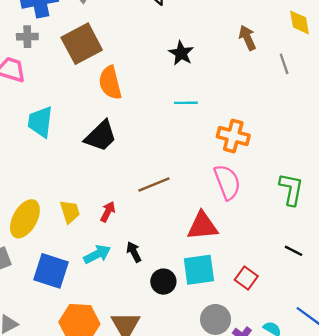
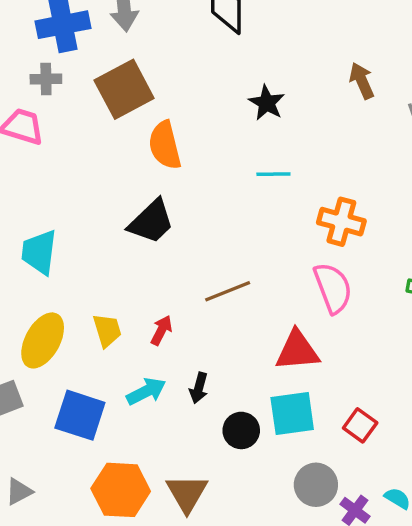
cyan trapezoid: (40, 122) -> (39, 252), moved
black arrow: (134, 252) -> (199, 388), turned -138

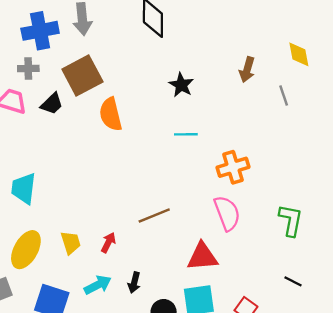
brown arrow: (362, 81) -> (247, 70), turned -140
black trapezoid: (151, 222) -> (52, 104), moved, size x0.7
orange cross: (341, 222) -> (233, 167), turned -32

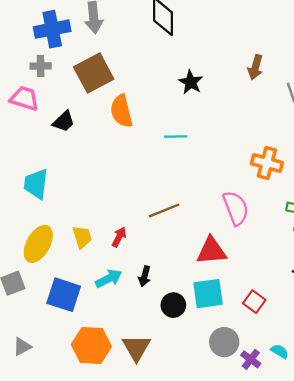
black trapezoid: (52, 104) -> (64, 121), moved
cyan line: (186, 134) -> (176, 136), moved
orange cross: (233, 167) -> (267, 163), moved, turned 32

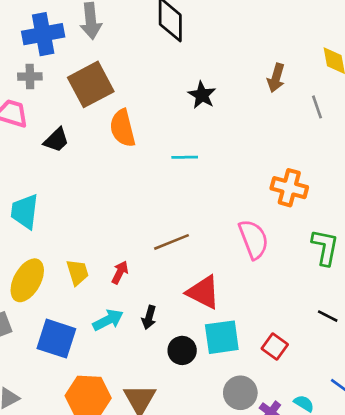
red triangle: (211, 251) -> (203, 292), moved, turned 32

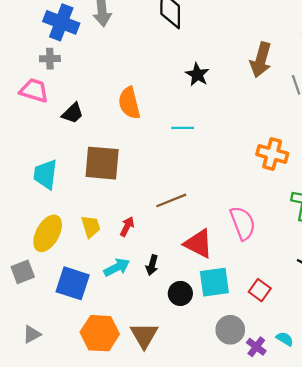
blue cross: (43, 34) -> (61, 22), turned 32
brown arrow: (276, 78) -> (261, 60), size x1.4
brown square: (91, 84) -> (102, 163), moved, turned 33
pink semicircle: (254, 239) -> (243, 223), moved

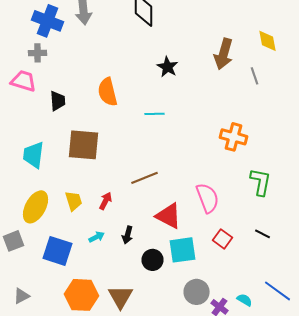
black trapezoid: (73, 113) -> (58, 101), turned -50
cyan arrow: (117, 267) -> (96, 237), size x0.7
red square: (260, 290) -> (222, 239), moved

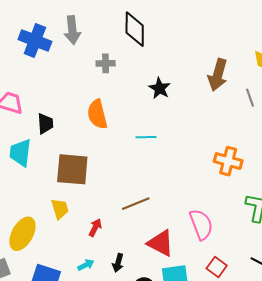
gray cross: (38, 53) -> (106, 63), moved
cyan trapezoid: (34, 155) -> (20, 153), moved
yellow trapezoid: (74, 201) -> (60, 209), moved

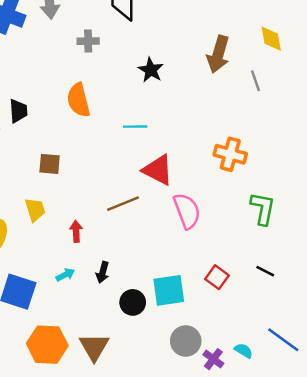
brown square: (72, 169) -> (50, 164), size x0.6
pink semicircle: (201, 224) -> (187, 211), moved
red arrow: (95, 228) -> (76, 231), turned -30
red triangle: (161, 243) -> (158, 170), moved

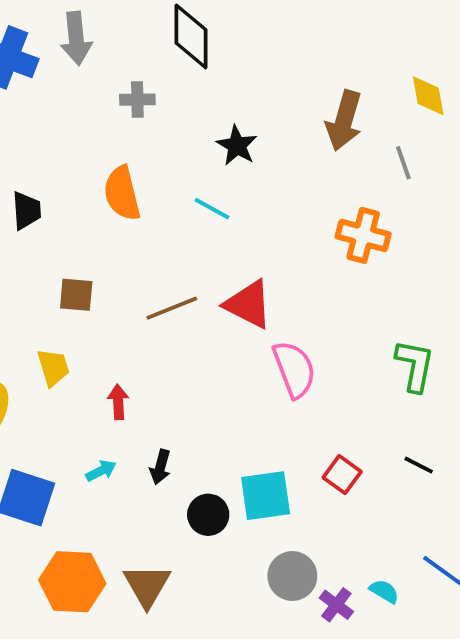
cyan line: (135, 127) -> (212, 209), moved, turned 30
orange cross: (230, 154) -> (363, 235), moved
brown line: (123, 204) -> (172, 308), moved

